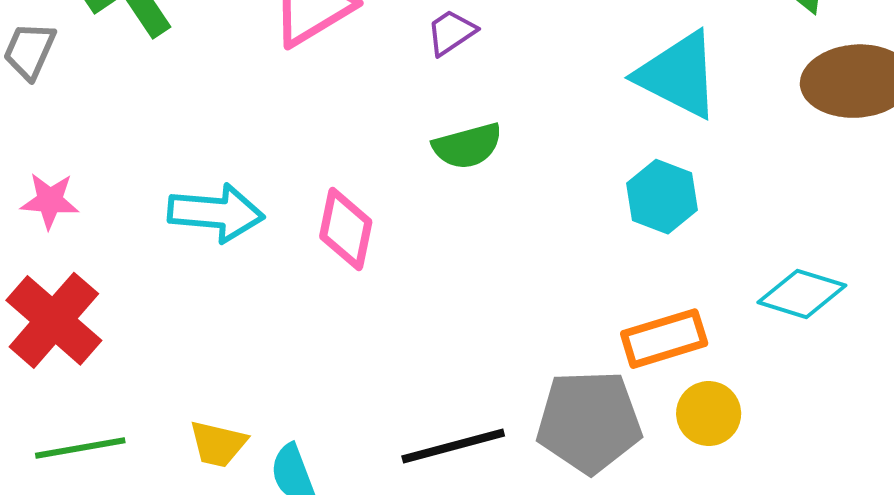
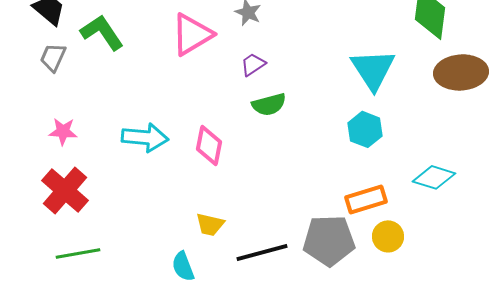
purple trapezoid: (451, 32) -> (253, 64), moved
cyan triangle: (678, 75) -> (373, 69), turned 30
yellow trapezoid: (218, 444) -> (210, 224), moved

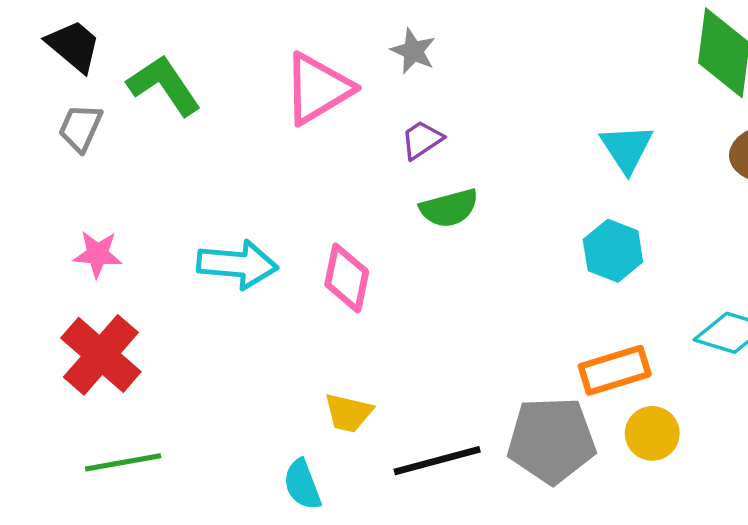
cyan triangle: (373, 69) -> (627, 148), size x0.7

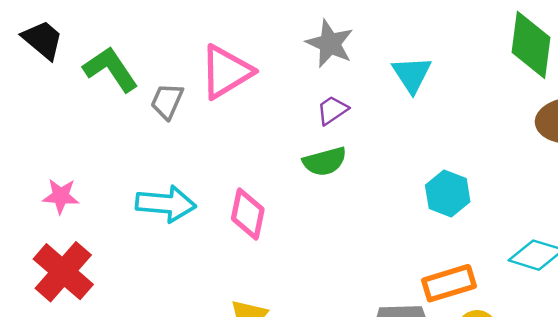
gray star: (413, 51) -> (330, 44), moved, size x1.4
gray trapezoid: (80, 128) -> (167, 101), moved
purple trapezoid: (422, 140) -> (332, 110), moved
cyan triangle: (627, 148) -> (412, 74), moved

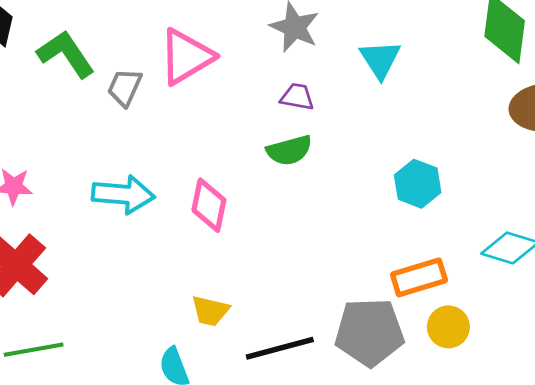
purple trapezoid: (332, 110) -> (297, 97), turned 44

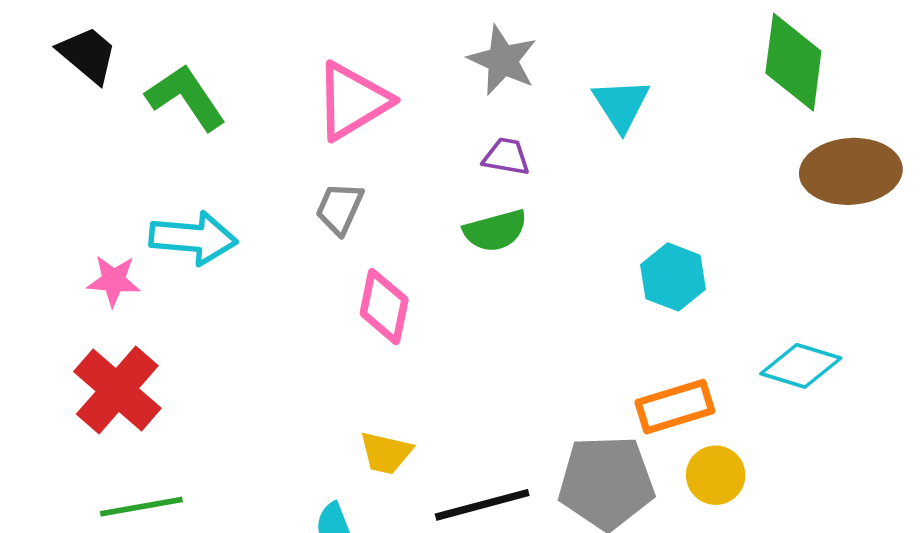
gray trapezoid: (125, 87) -> (340, 208), moved
cyan arrow: (123, 194) -> (193, 238), moved

